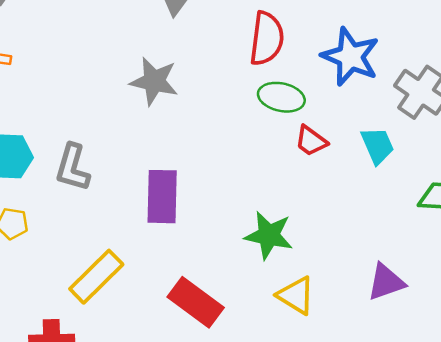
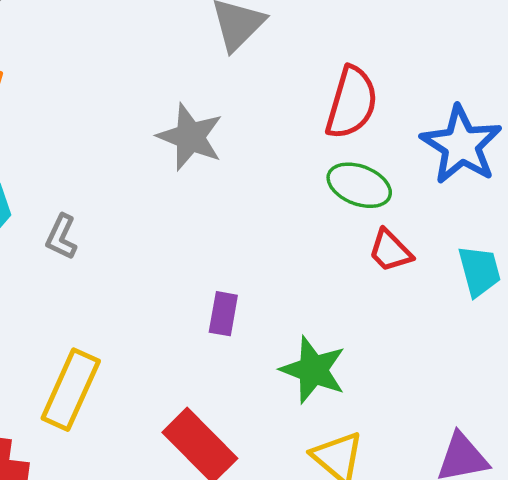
gray L-shape: (73, 168) -> (61, 237), size x0.7
purple rectangle: (162, 197) -> (223, 314), moved, size x0.6
yellow rectangle: (96, 277) -> (71, 390), turned -30

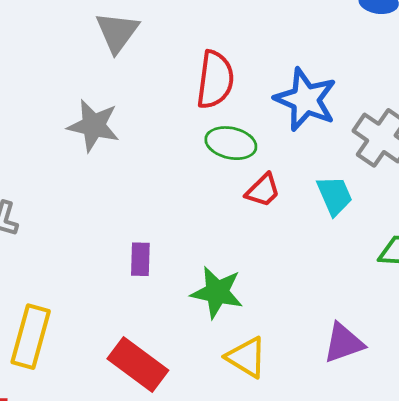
red trapezoid: (390, 251) -> (263, 190), turned -81

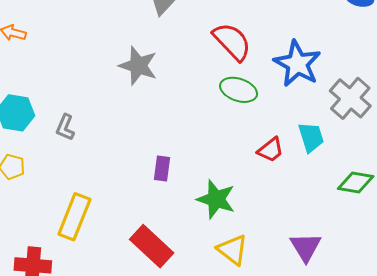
red semicircle: (215, 80) -> (232, 42), turned -57
red trapezoid: (263, 190) -> (271, 150), moved
purple triangle: (344, 343) -> (306, 247), turned -48

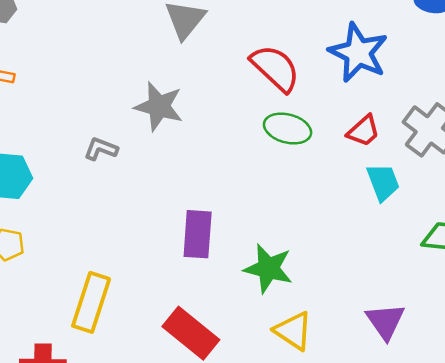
blue star: (297, 64) -> (358, 53), moved
gray L-shape: (65, 127) -> (101, 149), moved, turned 92
red trapezoid: (271, 150) -> (364, 131), moved
purple rectangle: (162, 168) -> (198, 234), size x1.5

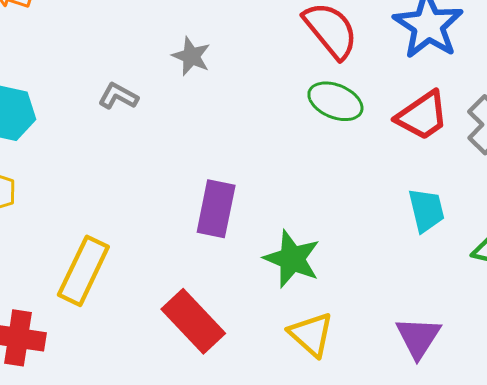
gray star: (159, 106) -> (191, 56), size x0.7
red trapezoid: (364, 131) -> (422, 116), size x1.4
cyan trapezoid: (383, 182) -> (426, 210), moved

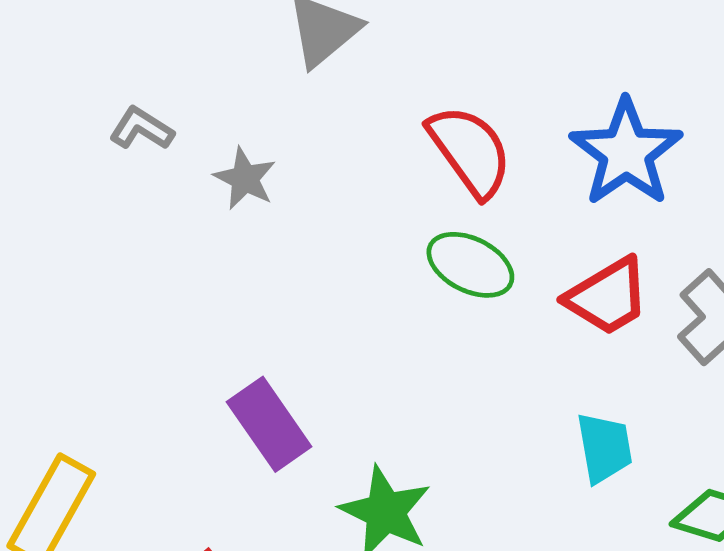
gray L-shape: (118, 96) -> (142, 129), moved
purple rectangle: (216, 209) -> (269, 424), turned -50

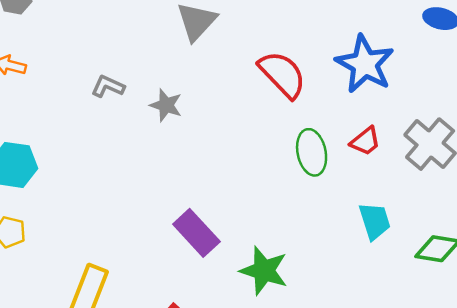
green ellipse: (470, 265) -> (312, 152), moved, turned 60
red trapezoid: (608, 297) -> (365, 141), size x0.7

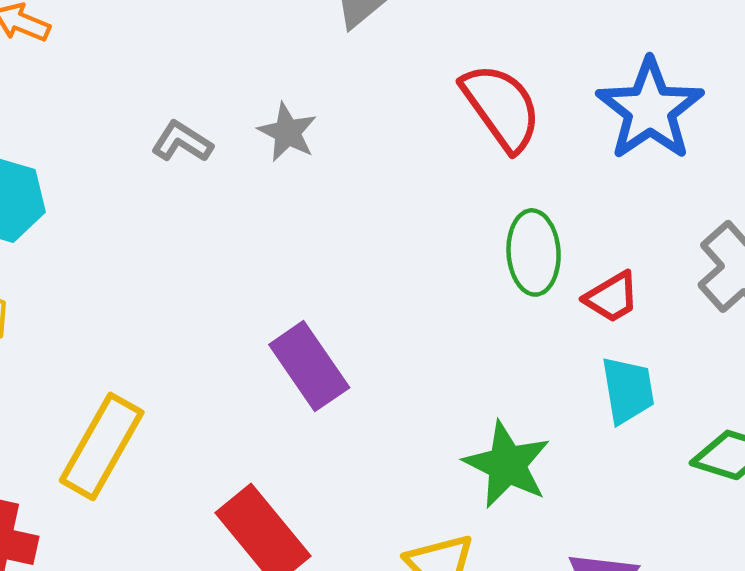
gray L-shape: (108, 86) -> (182, 142), moved
red trapezoid: (365, 141) -> (612, 297), moved
green star: (264, 271) -> (507, 465), moved

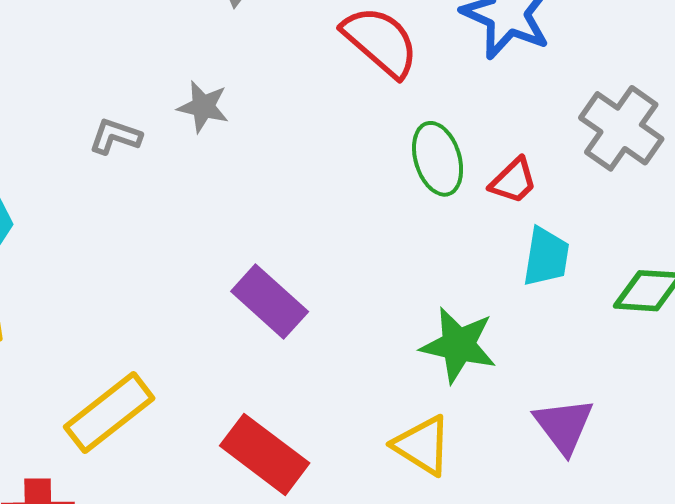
cyan trapezoid: (628, 390) -> (546, 257), turned 32
yellow rectangle: (102, 446) -> (109, 413), turned 36

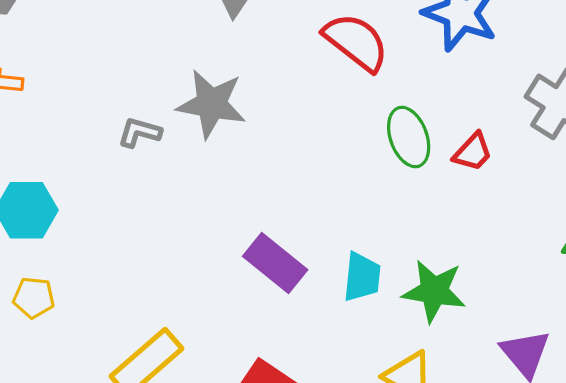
gray star: (203, 107) -> (211, 104), size x1.6
cyan trapezoid: (546, 257) -> (362, 277), moved

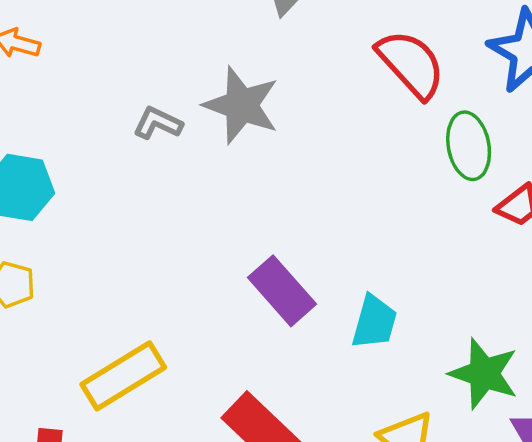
green ellipse: (409, 137) -> (469, 146), moved
green star: (434, 291) -> (484, 374), moved

